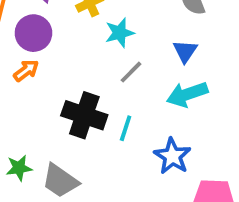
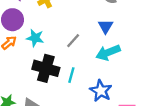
cyan star: (120, 33) -> (35, 38), moved, turned 30

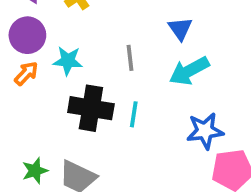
gray line: (73, 41) -> (130, 58), turned -42
blue star: (101, 91) -> (205, 131), moved, turned -30

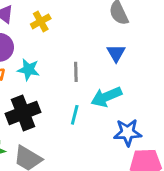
cyan arrow: (189, 71) -> (106, 97), moved
black cross: (91, 108) -> (23, 113), moved, turned -36

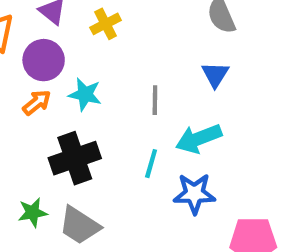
blue star: (128, 132) -> (194, 194), moved

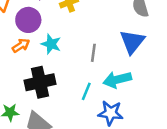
blue triangle: (215, 75) -> (132, 42), size x1.5

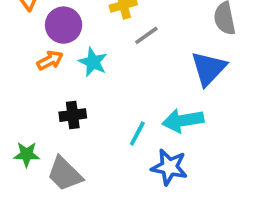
gray line: (93, 53) -> (146, 35), moved, turned 42
black cross: (40, 82) -> (73, 115), size x0.6

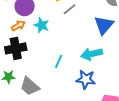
black cross: (73, 115) -> (16, 48), moved, size x1.5
cyan line: (137, 133) -> (59, 61), moved

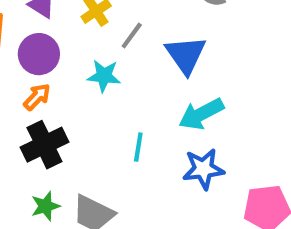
cyan star: (41, 25) -> (104, 76), moved
blue triangle: (104, 25) -> (186, 55), moved

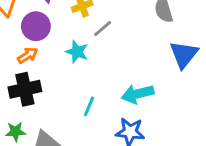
blue triangle: (186, 55) -> (184, 54), moved

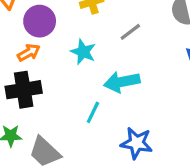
gray line: (103, 29) -> (130, 32), moved
cyan arrow: (138, 94) -> (122, 82), moved

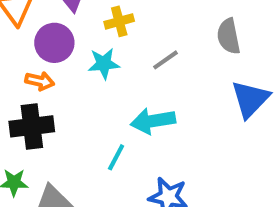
cyan star: (83, 52) -> (104, 64), moved, turned -30
orange arrow: (29, 53) -> (40, 81), turned 40

